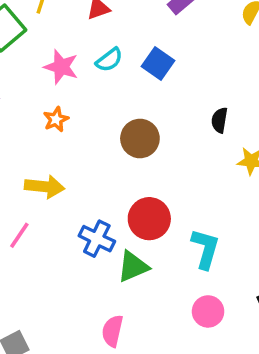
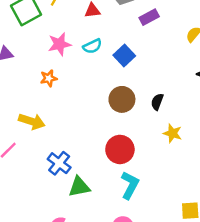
pink star: (61, 67) -> (59, 44), turned 30
brown circle: (140, 138) -> (122, 99), moved
red circle: (149, 219) -> (120, 149), moved

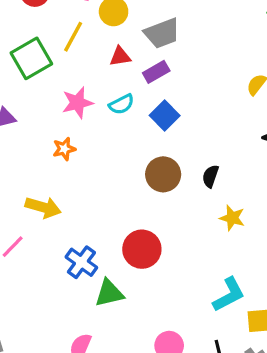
purple rectangle: (149, 17) -> (156, 72), moved
red circle: (120, 149) -> (142, 249), moved
cyan L-shape: (130, 185) -> (229, 295), moved, turned 36

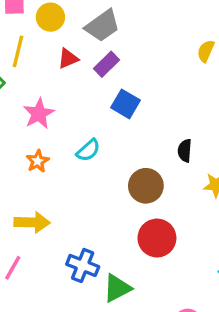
cyan semicircle: (122, 104) -> (88, 150), moved
brown circle: (163, 174) -> (146, 186), moved
red circle: (142, 249) -> (157, 238), moved

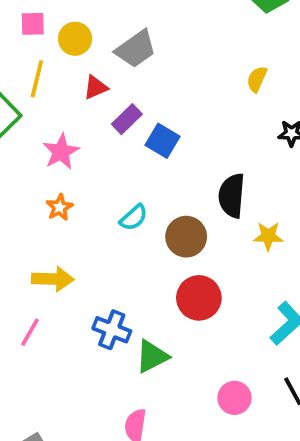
purple rectangle: (106, 64) -> (127, 119), moved
cyan semicircle: (88, 150) -> (134, 218), moved
black semicircle: (185, 151) -> (232, 196), size x1.6

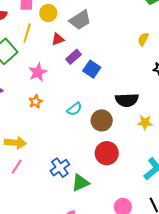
black semicircle: (232, 196) -> (127, 100), turned -100
yellow arrow: (53, 279) -> (15, 143), moved
blue cross: (112, 330) -> (60, 168), turned 30

